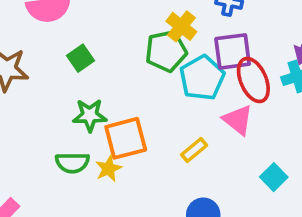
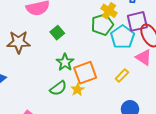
green star: (90, 115) -> (65, 62), turned -30
green semicircle: (72, 163) -> (58, 88), turned -30

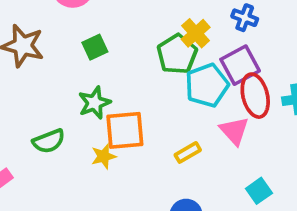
purple square: (137, 21) -> (240, 65), turned -30
green pentagon: (102, 25) -> (177, 54), turned -30
green semicircle: (58, 88) -> (49, 141), moved

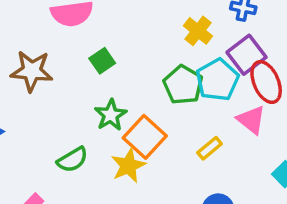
green pentagon: (177, 54) -> (183, 85), moved
orange square: (125, 130) -> (145, 137), turned -33
yellow star: (104, 156) -> (128, 166), size x1.4

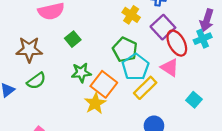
cyan pentagon: (217, 80) -> (135, 67), moved
green star: (111, 115) -> (81, 73), turned 30
yellow rectangle: (210, 148) -> (145, 88), size x1.5
green semicircle: (72, 160) -> (36, 81), moved

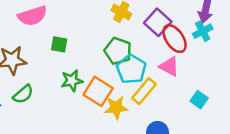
green square: (73, 39) -> (59, 44), turned -35
yellow star: (95, 103) -> (116, 108), moved, turned 30

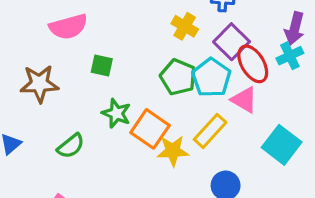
cyan pentagon: (131, 69) -> (211, 78), moved
green star: (72, 81) -> (116, 113), turned 30
green semicircle: (23, 94) -> (71, 146), moved
cyan square: (199, 100) -> (282, 145), size x1.6

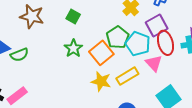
cyan pentagon: (211, 78) -> (138, 44), turned -30
orange square: (150, 129) -> (101, 53), moved
green semicircle: (71, 146) -> (19, 55), moved

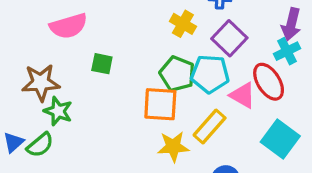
red ellipse: (166, 43) -> (269, 82), moved
green star: (73, 48) -> (58, 111), moved
orange square: (101, 53) -> (160, 104), turned -30

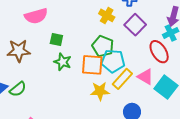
cyan pentagon: (210, 74) -> (113, 61), moved
pink triangle: (243, 95) -> (145, 77), moved
green star: (58, 111) -> (63, 62), moved

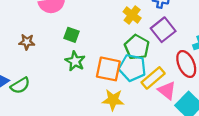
green pentagon: (103, 46) -> (137, 47), moved
brown star: (19, 51) -> (27, 42), size x0.6
yellow rectangle: (122, 79) -> (153, 78), moved

